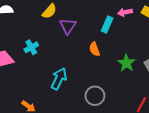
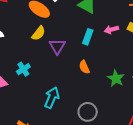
cyan rectangle: (107, 24) -> (88, 37), moved

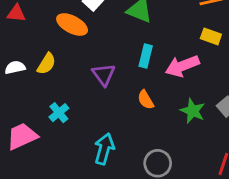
pink arrow: (111, 30) -> (182, 66), moved, size x1.6
yellow semicircle: (39, 33) -> (46, 64), moved

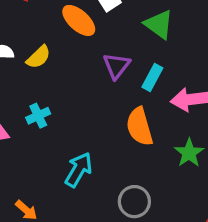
purple triangle: (104, 75) -> (117, 66), moved
orange semicircle: (146, 100) -> (140, 127), size x1.6

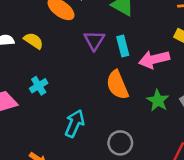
yellow semicircle: (39, 57) -> (33, 41), turned -96
cyan rectangle: (152, 77) -> (123, 46), turned -36

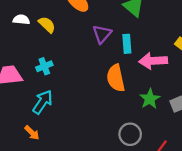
cyan arrow: (75, 124) -> (43, 102), moved
gray circle: (120, 143) -> (130, 134), moved

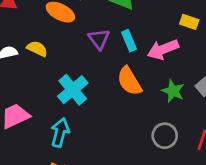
cyan cross: (44, 66) -> (73, 90), moved, size x1.6

